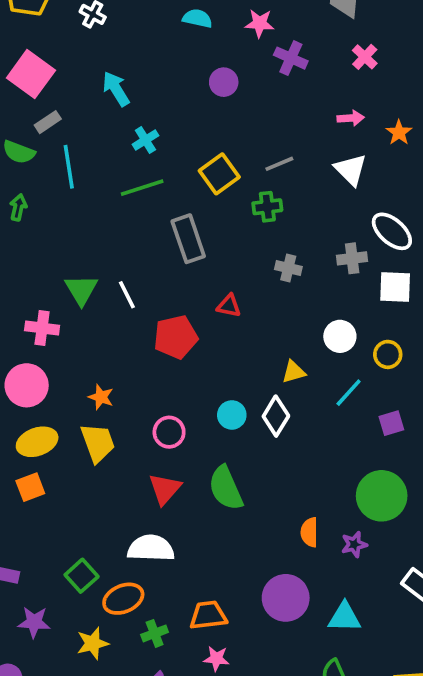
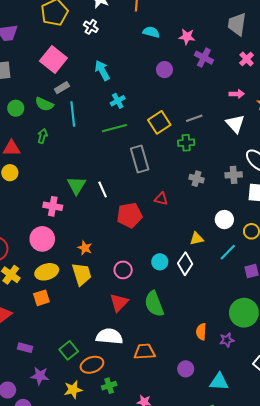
purple circle: (286, 598) -> (186, 369), size x0.6
orange trapezoid: (208, 615) -> (144, 352), moved

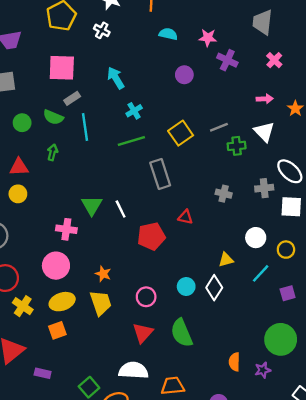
pink square: (53, 60) -> (62, 68), turned -35
green cross: (186, 143) -> (237, 146), moved
purple rectangle: (25, 348) -> (43, 373), moved

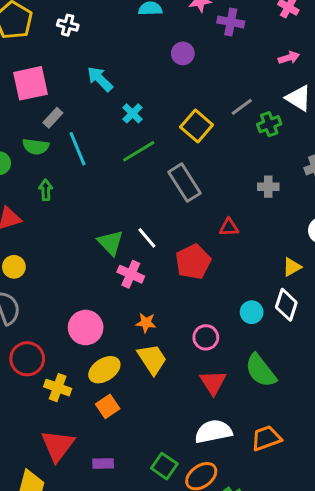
yellow circle: (18, 194) -> (14, 267), moved
pink cross: (66, 229) -> (131, 274), moved, turned 30

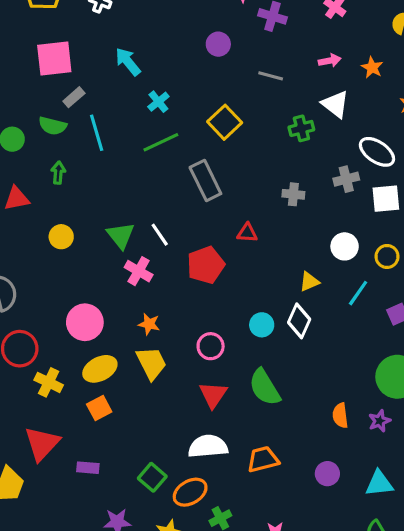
gray line: (242, 107) -> (271, 76), moved, turned 45
yellow circle: (14, 267) -> (61, 237), moved

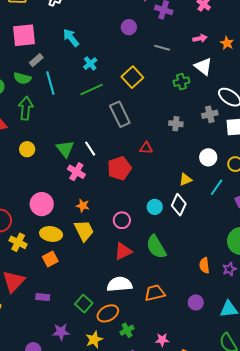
green arrow: (58, 173) -> (26, 108), size x1.6
yellow ellipse: (100, 369) -> (51, 234), turned 35
red triangle: (213, 395) -> (123, 251), turned 30

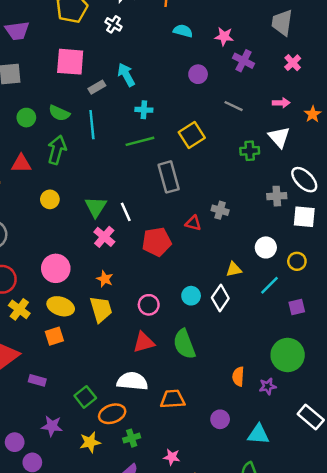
gray rectangle: (36, 60) -> (97, 87), moved
cyan cross: (90, 64) -> (144, 110), turned 32
gray cross: (176, 124) -> (220, 210), moved

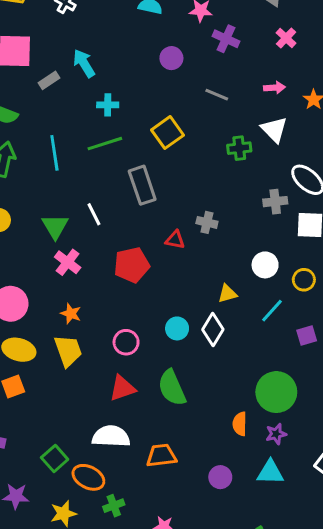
cyan line: (92, 125) -> (54, 153), moved
white line: (126, 212) -> (94, 214), moved
green circle: (288, 355) -> (276, 392), moved
orange ellipse: (112, 414) -> (88, 477), turned 50
cyan triangle: (258, 434) -> (270, 472), moved

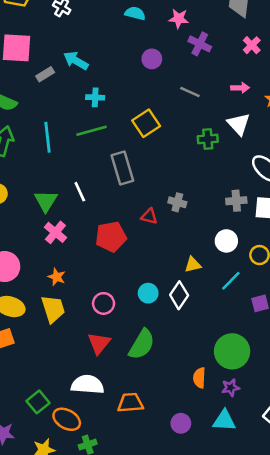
cyan arrow: (84, 63) -> (76, 61), turned -30
gray cross: (275, 202) -> (236, 201), moved
red triangle: (122, 388) -> (99, 343), turned -35
green semicircle: (172, 388) -> (142, 344), turned -128

